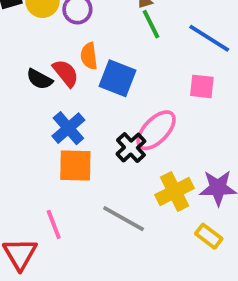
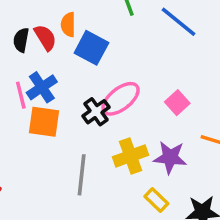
black semicircle: (40, 79) -> (21, 40), turned 65
pink square: (202, 86) -> (177, 103), moved, turned 35
gray line: (124, 219) -> (82, 175), turned 60
pink line: (54, 224) -> (21, 95), moved

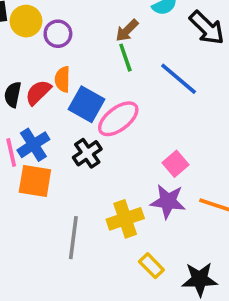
red semicircle: (45, 37) -> (38, 92), turned -104
pink ellipse: (121, 99) -> (118, 119), moved
black cross: (96, 112) -> (87, 153), moved
purple star: (170, 157) -> (168, 201), moved

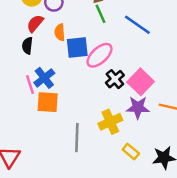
red semicircle: (38, 92) -> (35, 23), moved
blue square: (86, 104) -> (77, 48), turned -30
black cross: (87, 153) -> (115, 79), moved
pink square: (175, 164) -> (141, 82), size x1.5

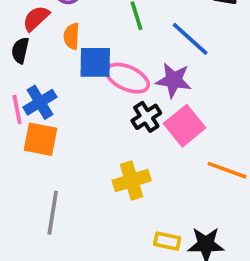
pink ellipse: (100, 55) -> (127, 78), turned 60
purple star: (138, 107) -> (174, 80), moved
gray line: (77, 138) -> (53, 213), moved
yellow rectangle: (131, 152) -> (167, 241), moved, turned -35

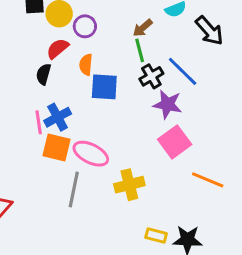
pink ellipse: (127, 78) -> (91, 154), moved
black cross: (146, 117) -> (151, 76), moved
gray line: (53, 213) -> (74, 189), moved

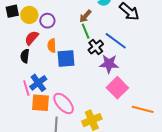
pink ellipse: (91, 154) -> (64, 103), turned 30

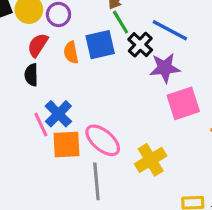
blue square: (66, 58) -> (100, 45), moved
pink square: (117, 88) -> (183, 103), turned 35

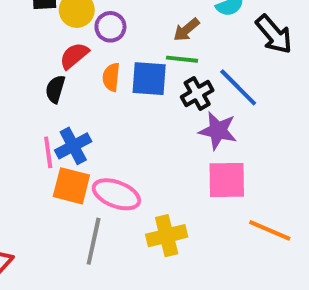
green line: (121, 22) -> (182, 59), turned -70
pink ellipse: (103, 140) -> (116, 194), turned -36

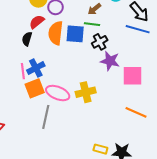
orange semicircle: (111, 77) -> (56, 33), size x1.6
blue line: (238, 87) -> (138, 29), moved, turned -30
pink square: (227, 180) -> (132, 76), moved
orange square: (71, 186) -> (35, 88), turned -36
yellow cross: (167, 236) -> (86, 92), moved

